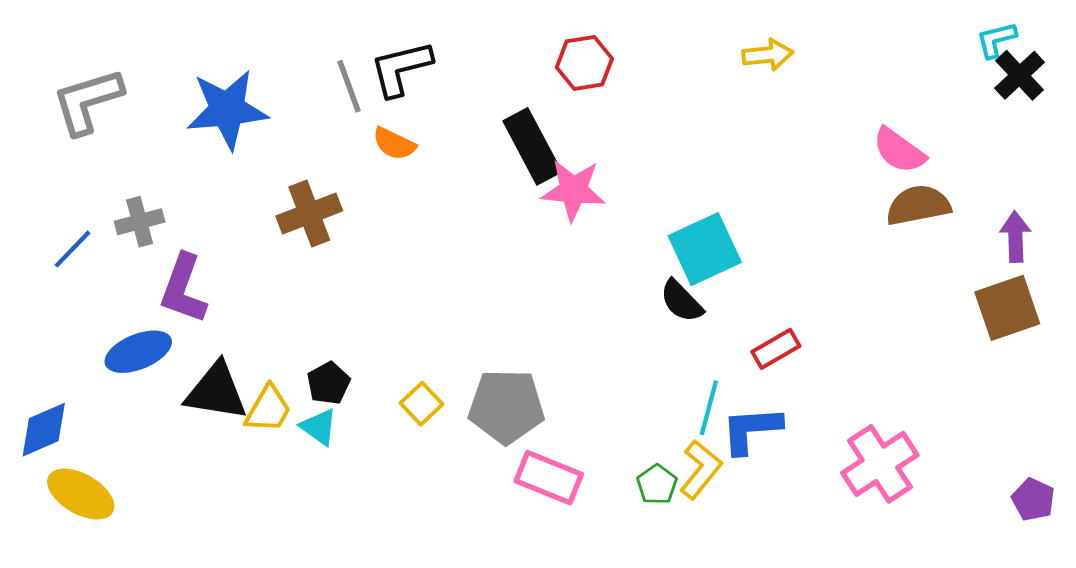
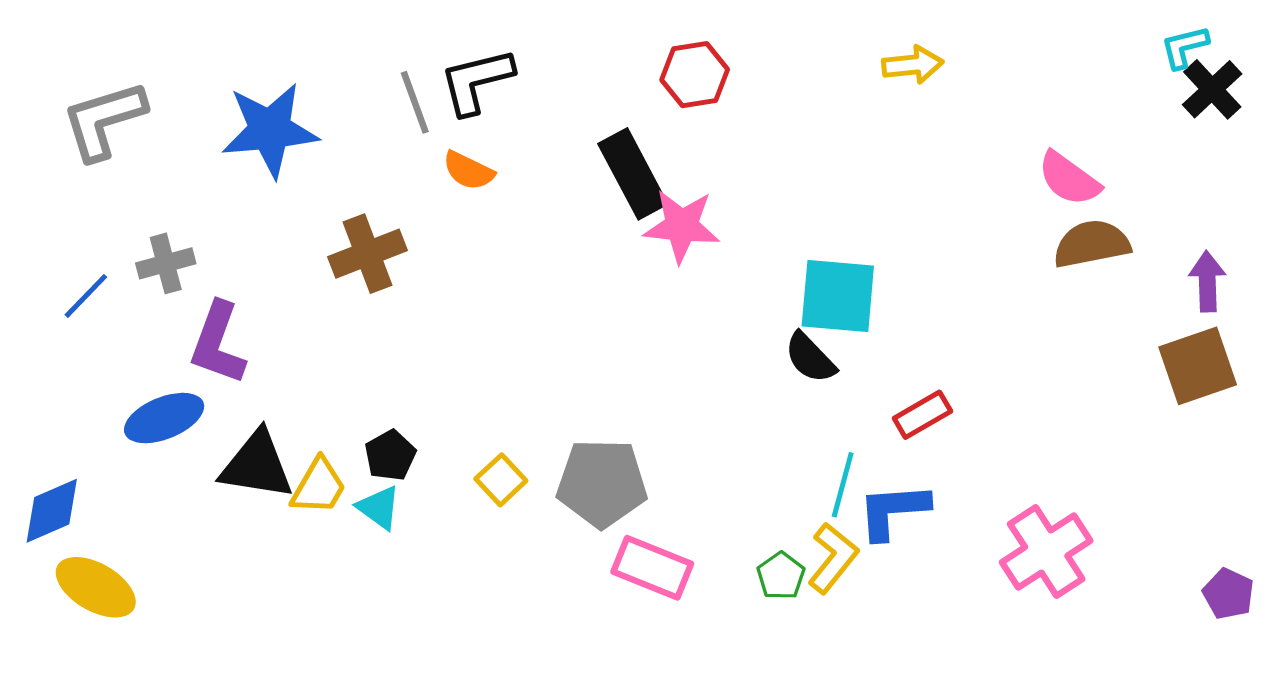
cyan square: (705, 249) -> (838, 296), turned 30

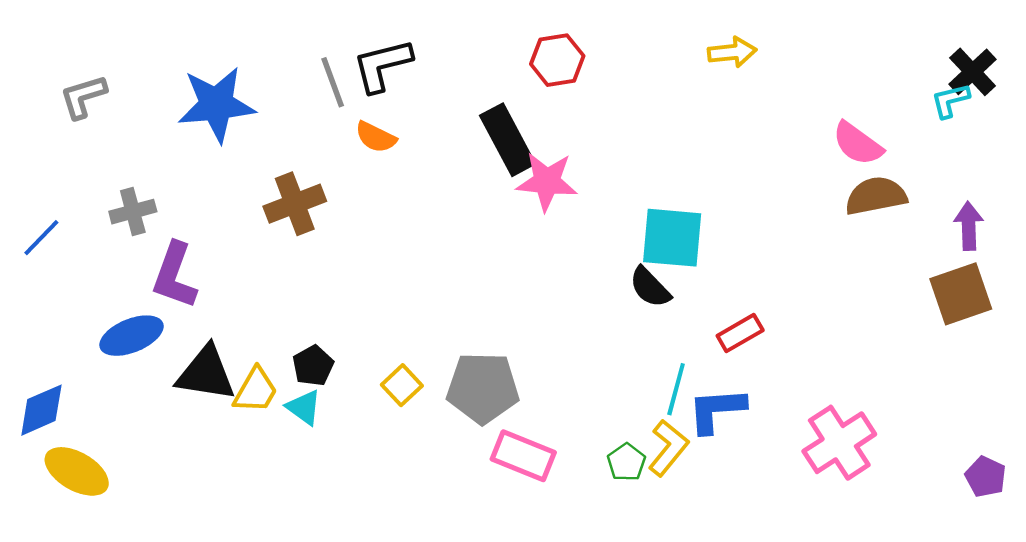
cyan L-shape: (1185, 47) -> (950, 101), moved
gray L-shape: (104, 120) -> (83, 97), size x0.7
blue line: (86, 296) -> (41, 238), moved

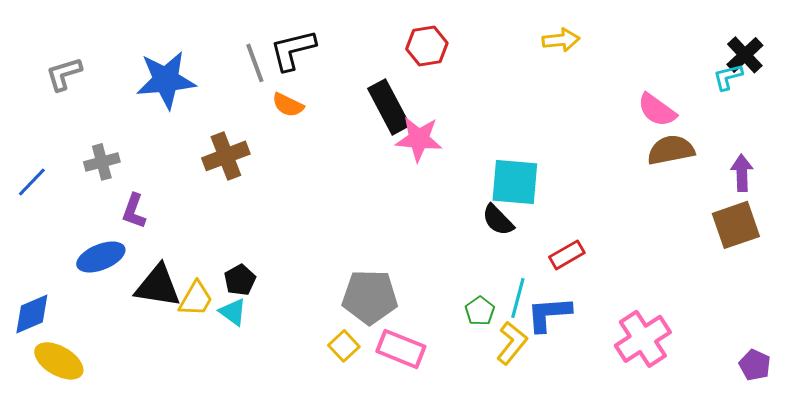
purple L-shape: (175, 276) -> (134, 211), size x0.7
yellow square: (402, 385) -> (344, 346), moved
green pentagon: (626, 462) -> (480, 311), moved

